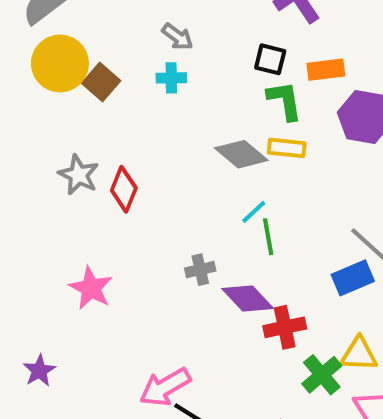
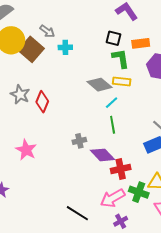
gray arrow: (177, 37) -> (47, 31), moved
brown square: (101, 82) -> (31, 49), size x1.4
cyan line: (254, 212) -> (112, 103), moved
green cross: (322, 375) -> (139, 192), turned -30
pink arrow: (165, 387) -> (113, 198), moved

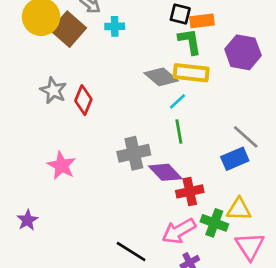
orange rectangle: (141, 43) -> (202, 21), moved
yellow rectangle: (122, 82) -> (191, 73), size x1.4
gray cross: (79, 141) -> (134, 153), size x1.6

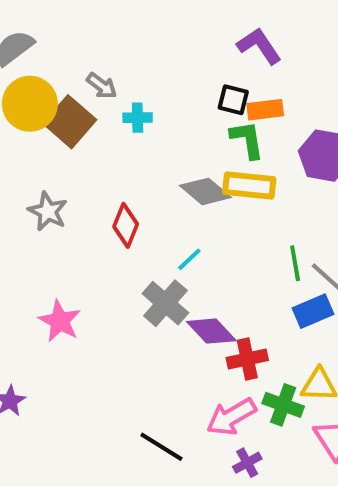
red diamond: (83, 100) -> (126, 225), moved
cyan line: (177, 101) -> (189, 259), moved
green line: (179, 131) -> (295, 263), moved
gray cross: (134, 153) -> (165, 303), turned -36

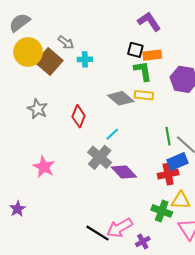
yellow rectangle: (249, 185) -> (144, 95), size x0.7
red cross: (247, 359) -> (168, 174), moved
pink arrow: (231, 417) -> (120, 228), moved

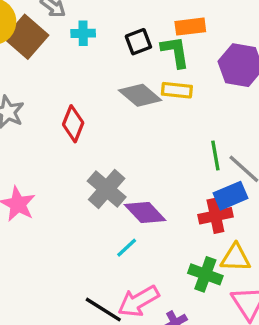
black square: (135, 50) -> (138, 42), moved, turned -35
cyan line: (112, 134) -> (127, 248), moved

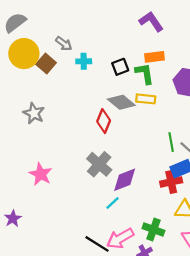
brown square: (26, 37) -> (46, 64), size x0.7
red diamond: (73, 124) -> (104, 121), moved
purple diamond: (145, 212) -> (125, 180), turned -68
green cross: (205, 274) -> (153, 230), moved

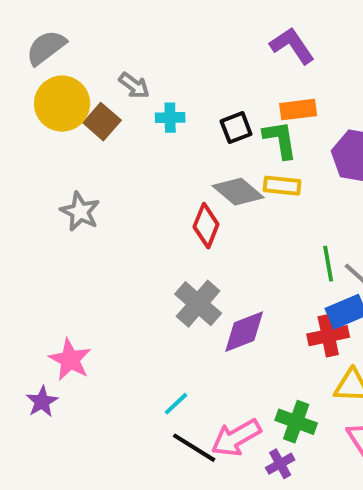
pink star: (41, 174) -> (70, 360), moved
cyan line: (112, 203) -> (176, 404), moved

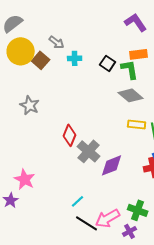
black square: (236, 128) -> (108, 63), turned -35
yellow rectangle: (282, 186) -> (137, 124), moved
gray diamond: (238, 192) -> (131, 95), moved
red diamond: (206, 226) -> (70, 135), moved

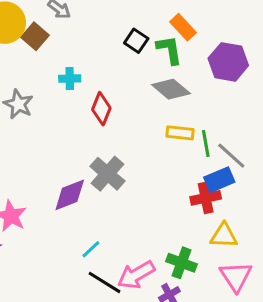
orange rectangle: (139, 54) -> (183, 27), turned 54
cyan cross: (75, 58) -> (70, 79), moved
red diamond: (70, 135) -> (101, 109), moved
purple diamond: (112, 165) -> (70, 195), moved

